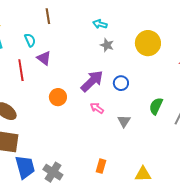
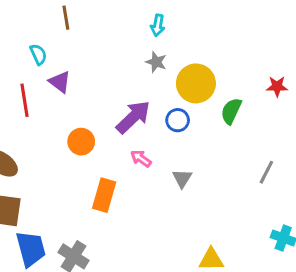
cyan arrow: (100, 24) -> (158, 25), moved, turned -96
yellow circle: (148, 43) -> (196, 83), moved
green semicircle: (156, 106) -> (231, 111), moved
orange rectangle: (101, 166) -> (104, 195), moved, size x1.5

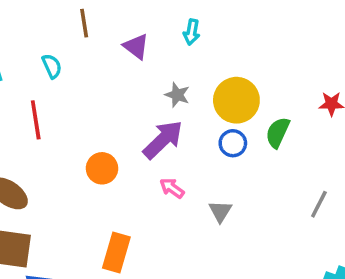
gray star: (156, 62) -> (177, 95), moved
purple triangle: (60, 82) -> (136, 46), moved
blue circle: (178, 120) -> (233, 143), moved
orange rectangle: (104, 195) -> (116, 253), moved

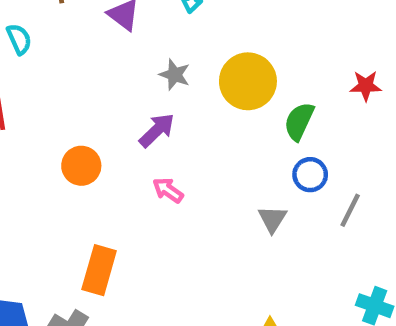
purple arrow: (163, 140) -> (157, 130), size x0.7
blue circle: (233, 143) -> (310, 175), moved
gray triangle: (220, 211) -> (272, 219), moved

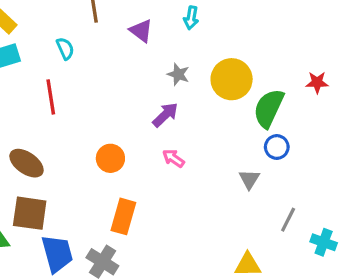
green semicircle: (299, 121) -> (269, 108), size x1.4
orange circle: (81, 166) -> (110, 158), moved
gray line: (350, 210) -> (288, 220), moved

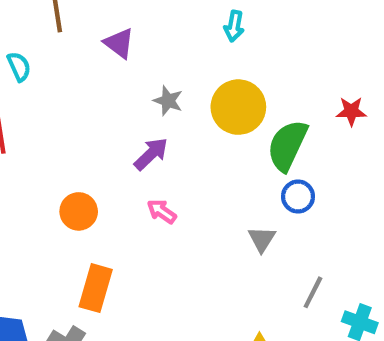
cyan arrow: (191, 18) -> (234, 26), moved

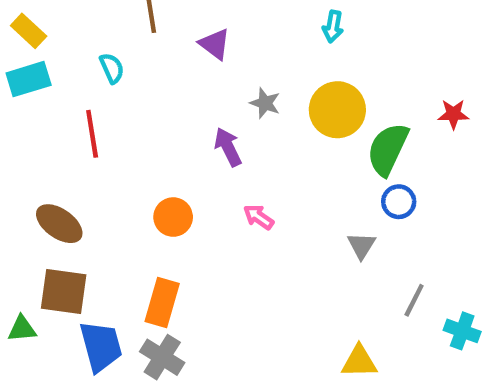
purple arrow: (151, 154) -> (228, 147), moved, turned -72
orange rectangle: (96, 288) -> (162, 302), moved

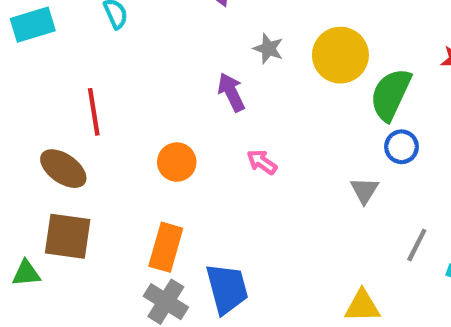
red line: (92, 134) -> (94, 112), moved
blue trapezoid: (101, 346) -> (227, 289), moved

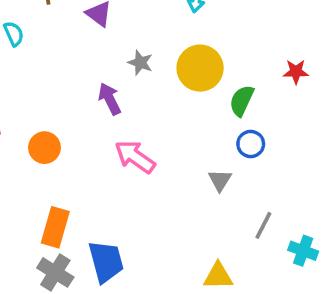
green semicircle: (391, 94) -> (242, 101), size x0.7
orange circle: (177, 162) -> (44, 148), moved
pink arrow: (262, 162) -> (135, 157), size x1.6

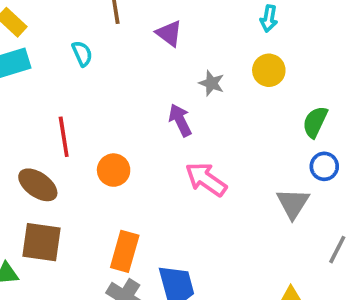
yellow circle: (200, 68) -> (269, 70), moved, size x0.7
gray triangle: (220, 180) -> (293, 203), size x1.4

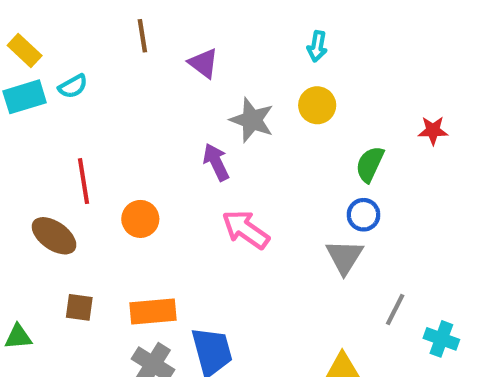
cyan semicircle: (82, 54) -> (73, 86), moved, turned 85
gray star: (212, 83) -> (252, 120), size x1.5
blue circle: (324, 166) -> (363, 215), moved
brown square: (42, 242) -> (79, 307), moved, size x0.6
orange rectangle: (125, 251) -> (153, 312), turned 69

